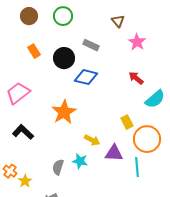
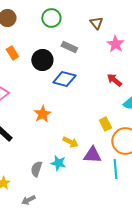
green circle: (63, 16) -> (51, 18), moved
orange star: (64, 112) -> (42, 114), size x0.7

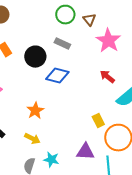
green circle: (51, 18) -> (65, 15), moved
pink star: (115, 44) -> (108, 41), size x1.4
yellow arrow: (70, 142) -> (32, 139), moved

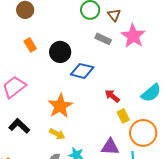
gray rectangle: (62, 44) -> (103, 39), moved
red arrow: (107, 77) -> (112, 96), moved
orange star: (35, 111) -> (60, 106), size x1.4

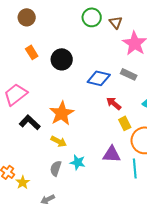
gray rectangle: (103, 39) -> (129, 74), moved
blue diamond: (82, 71) -> (99, 78), moved
black L-shape: (19, 126) -> (30, 122), moved

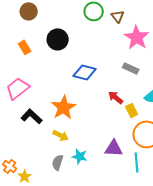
orange rectangle: (32, 52) -> (25, 47), moved
black circle: (62, 59) -> (58, 39), moved
blue diamond: (99, 78) -> (85, 72), moved
yellow rectangle: (125, 123) -> (132, 110), moved

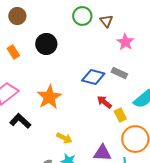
pink star: (137, 37) -> (125, 42), size x0.7
blue diamond: (85, 72) -> (93, 77), moved
orange star: (64, 107) -> (49, 97), moved
yellow arrow: (61, 135) -> (64, 138), moved

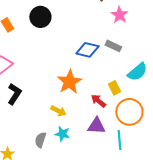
orange star: (49, 97) -> (69, 82), moved
red arrow: (104, 102) -> (98, 101), moved
black L-shape: (20, 121) -> (14, 94), turned 80

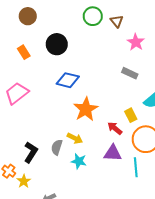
blue diamond: (87, 50) -> (68, 80), moved
black L-shape: (14, 94) -> (31, 152), moved
gray semicircle: (40, 140) -> (57, 147), moved

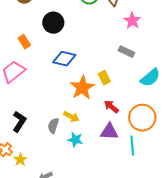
orange rectangle: (24, 52) -> (24, 42), moved
yellow rectangle: (131, 115) -> (104, 78), moved
black L-shape: (31, 152) -> (19, 122), moved

